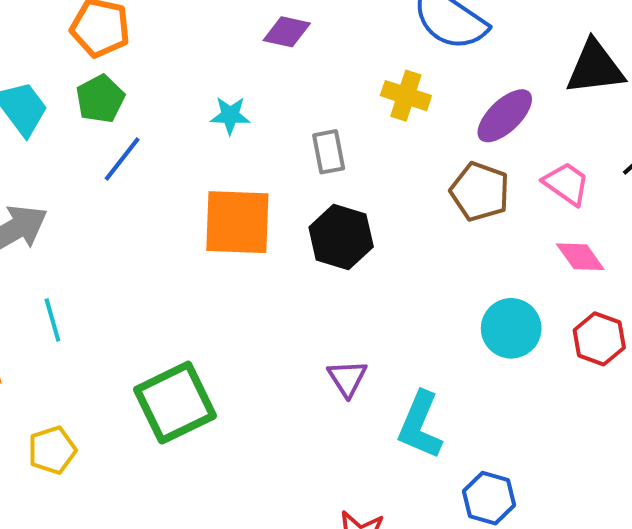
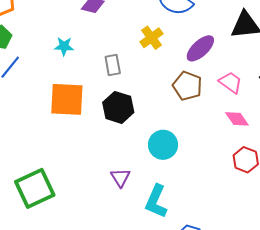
yellow cross: (406, 96) -> (151, 38), turned 35
cyan circle: (511, 328) -> (163, 145), moved

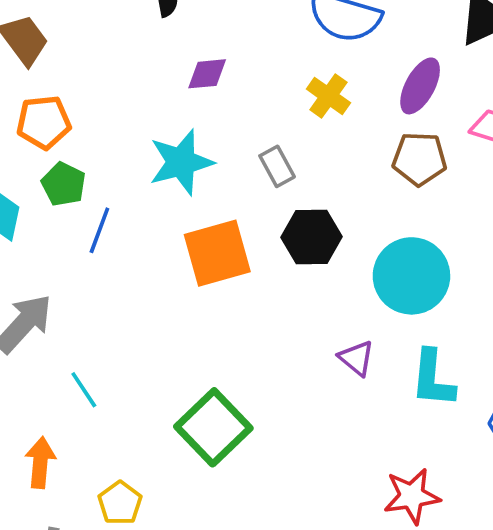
cyan star: (64, 46) -> (181, 162), size x1.8
cyan circle: (163, 145) -> (411, 276), size x1.4

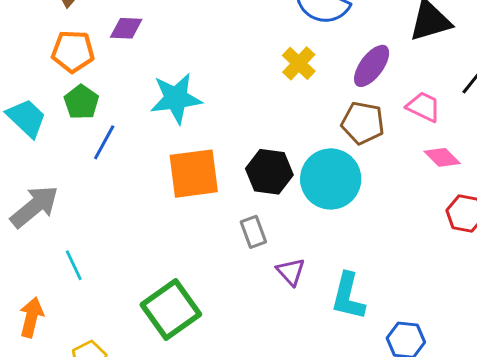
purple diamond: (207, 74) -> (126, 28), moved
gray rectangle: (277, 166) -> (253, 232), moved
cyan circle: (411, 276) -> (331, 179), moved

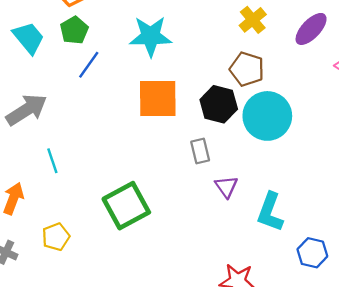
brown pentagon: (363, 123) -> (247, 69), moved

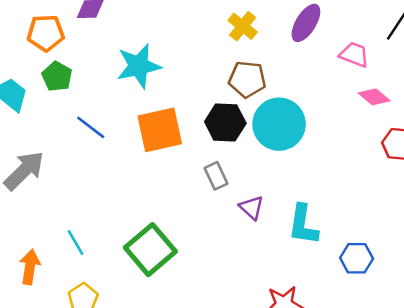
blue line: (89, 65) -> (91, 127), moved, turned -76
cyan line: (52, 161) -> (76, 243), moved

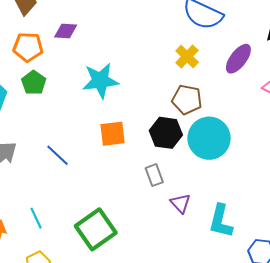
blue line: (91, 127) -> (58, 155), moved
orange square: (160, 130) -> (113, 134), size x0.7

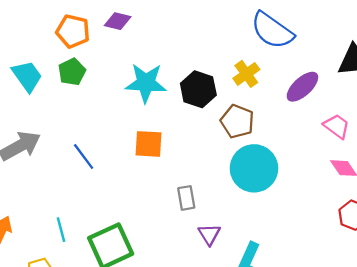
black hexagon: (166, 133) -> (198, 89), moved
cyan line: (36, 218) -> (61, 230), moved

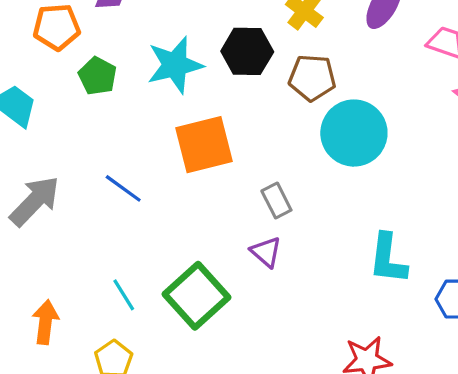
green pentagon: (72, 72) -> (97, 76), moved
orange square: (149, 144) -> (204, 145), size x1.4
purple triangle: (209, 234) -> (266, 252), moved

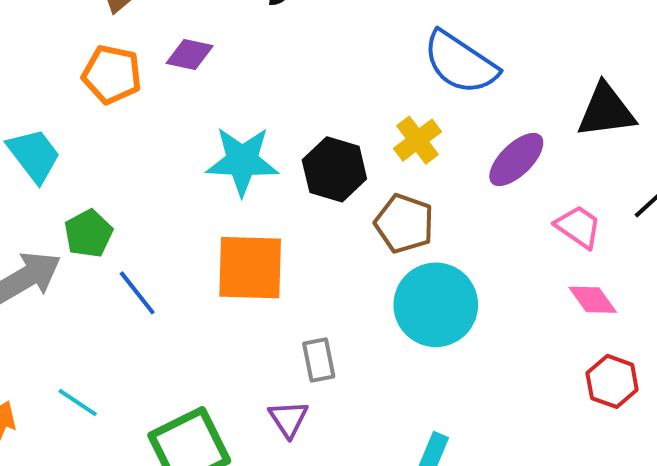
green pentagon: (97, 76) -> (88, 234), moved
cyan line: (124, 295) -> (78, 402), moved, turned -40

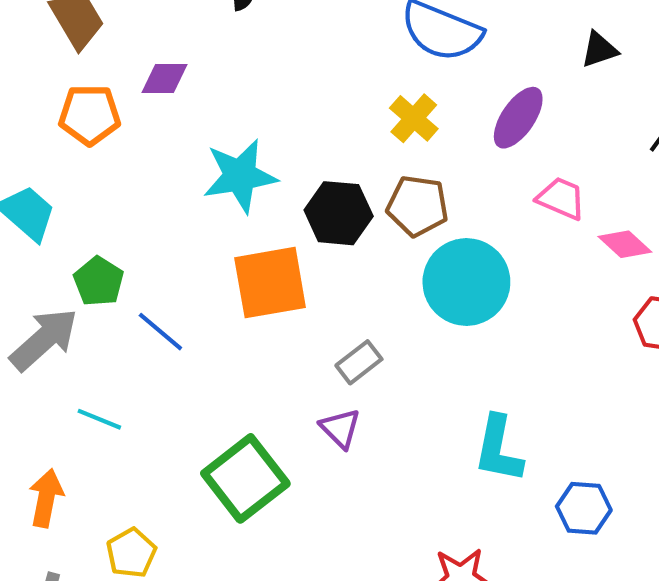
black triangle: (606, 111) -> (599, 50), size x0.6
black hexagon: (334, 169) -> (339, 213), moved
pink trapezoid: (578, 227) -> (561, 198), moved
gray rectangle: (319, 360) -> (359, 362), turned 75
cyan line: (78, 402) -> (99, 419), moved

